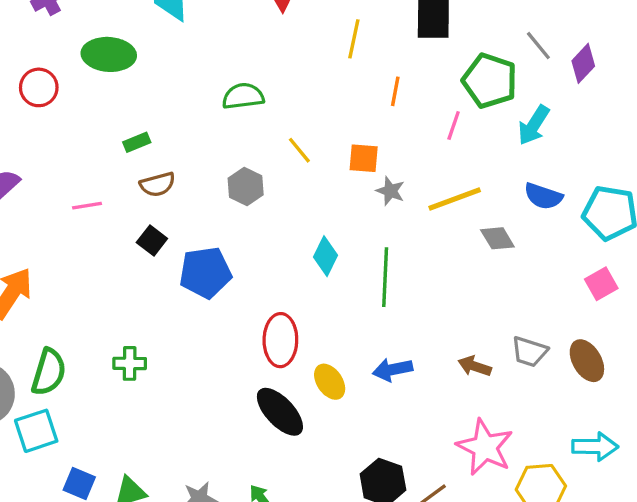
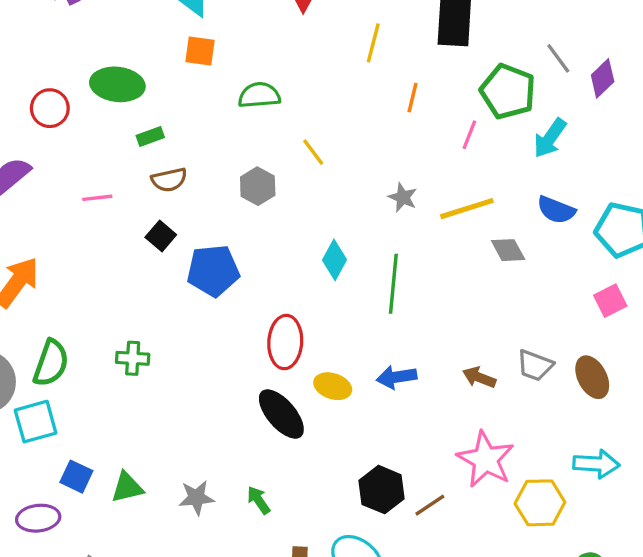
green ellipse: (109, 54) -> (117, 84), moved
red circle: (39, 87) -> (50, 108), moved
orange square: (364, 158) -> (200, 51), moved
yellow ellipse: (330, 382) -> (333, 386), turned -40

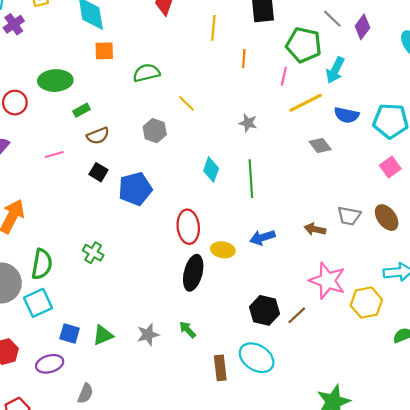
yellow line: (467, 209) -> (306, 103), moved
green cross: (133, 358) -> (93, 253), turned 36
black ellipse: (281, 414) -> (193, 273), turned 64

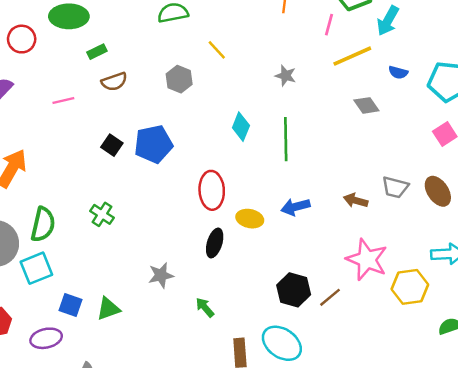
blue semicircle: (347, 115) -> (398, 72), size x0.7
black square: (98, 172) -> (112, 145), moved
black ellipse: (193, 273) -> (215, 243), size x0.7
gray star: (148, 335) -> (161, 275), moved

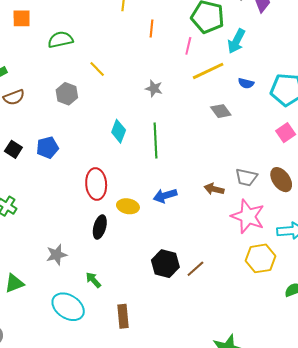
blue pentagon: (153, 144) -> (47, 148), size x0.7
pink star: (367, 260) -> (248, 216), moved
cyan ellipse: (282, 343) -> (68, 307), moved

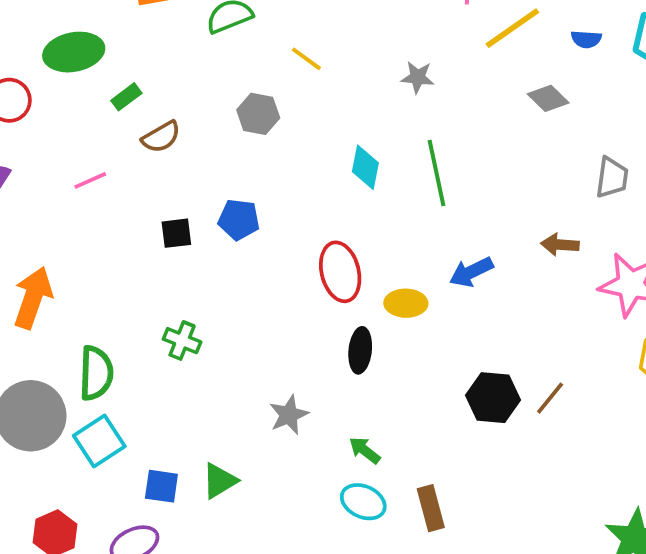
blue pentagon: (47, 148) -> (239, 220), turned 30
black square: (13, 149) -> (176, 233), turned -30
gray trapezoid: (246, 177) -> (612, 178), moved, turned -85
cyan ellipse: (68, 307) -> (363, 502), moved, size x0.7

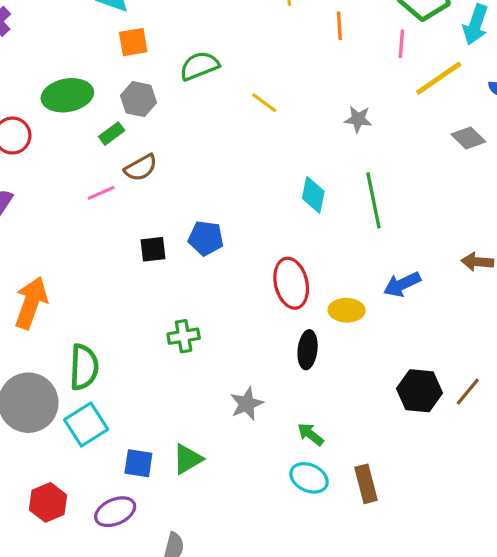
gray hexagon: (258, 114) -> (139, 99), moved
pink line: (90, 180) -> (101, 193), moved
green cross: (182, 341) -> (184, 336), moved, turned -32

